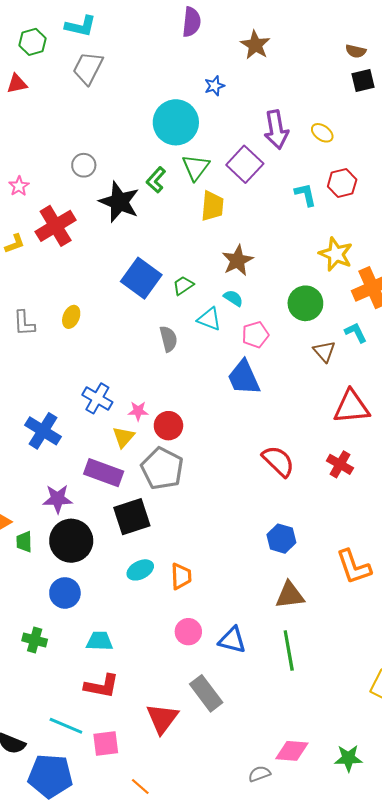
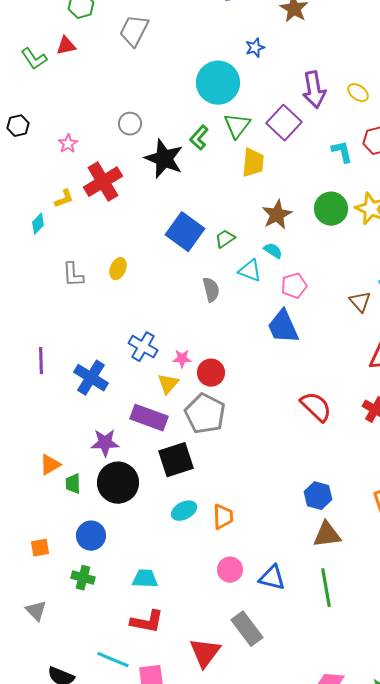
green circle: (305, 303) -> (331, 209), moved
blue hexagon: (281, 539) -> (318, 496), moved
blue circle: (65, 593) -> (91, 536), moved

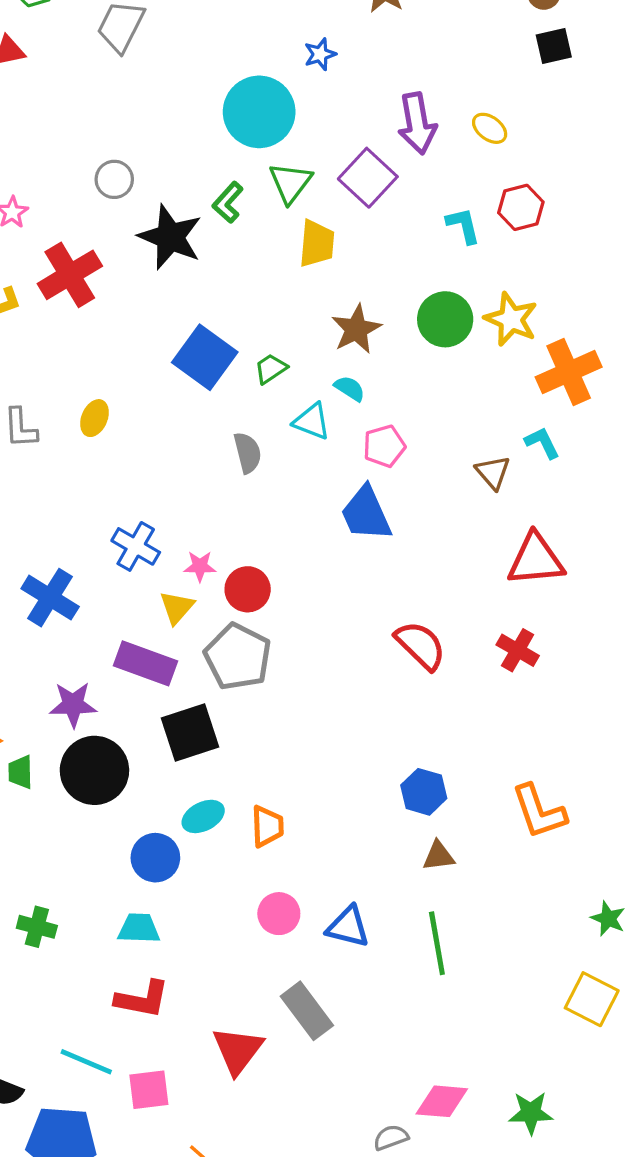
brown triangle: (327, 535) -> (439, 856), size x0.7
blue circle: (91, 536) -> (155, 858), moved

